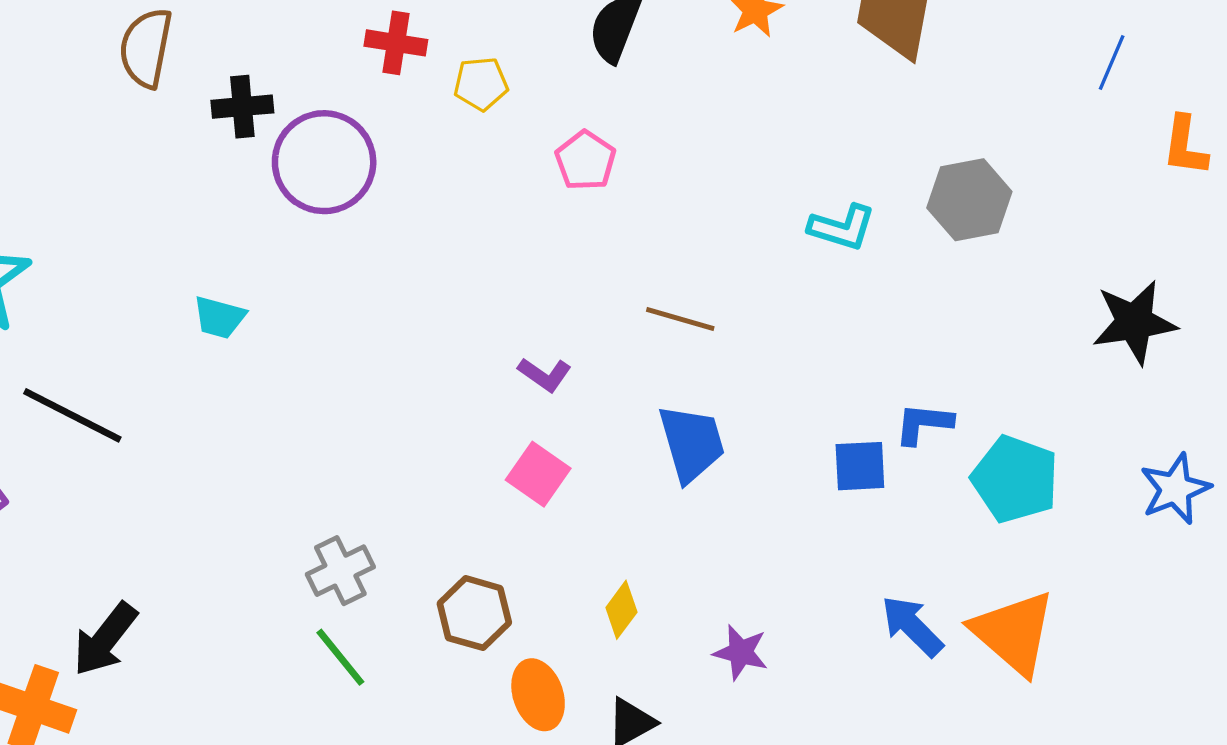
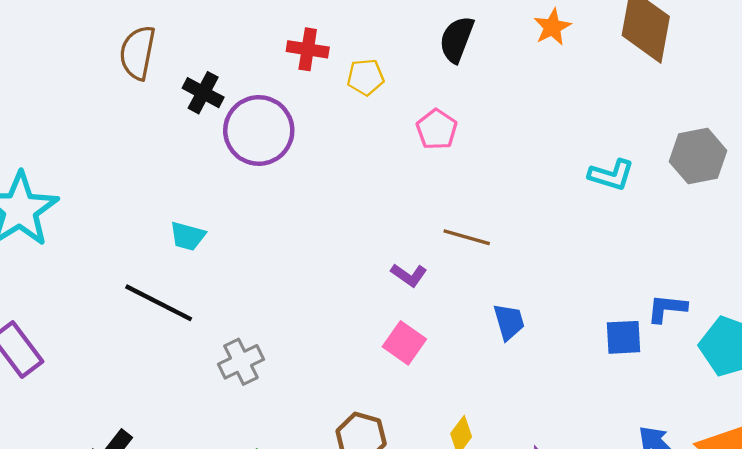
black cross: (242, 107) -> (203, 93), turned 33
brown line: (680, 319) -> (467, 237), moved
black line: (72, 415) -> (159, 303), moved
blue trapezoid: (692, 443) -> (509, 322), size x0.7
gray cross: (340, 571) -> (241, 362), moved

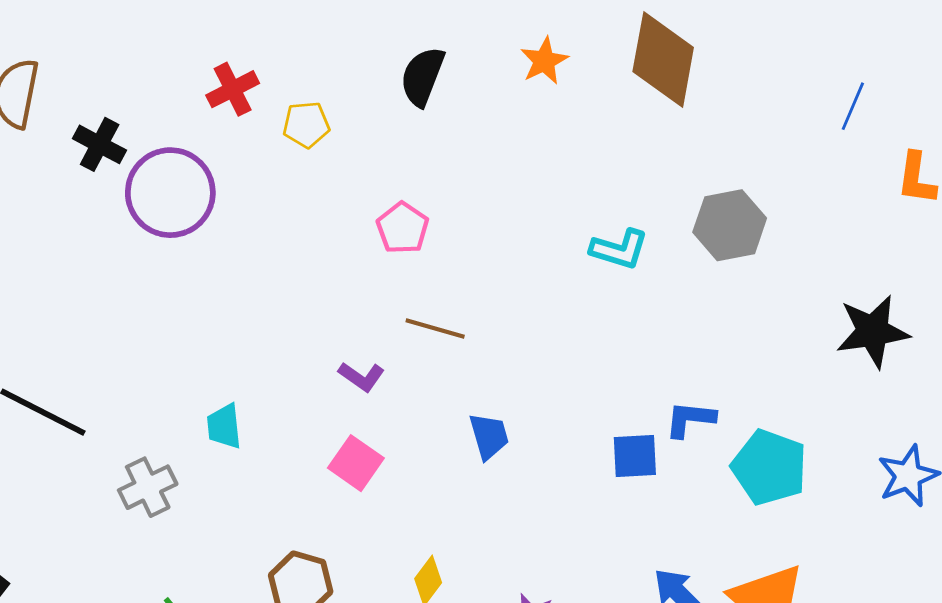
red cross: (308, 49) -> (233, 89), turned -36
pink pentagon: (437, 129) -> (403, 228), moved
cyan trapezoid: (188, 236) -> (224, 426), moved, turned 69

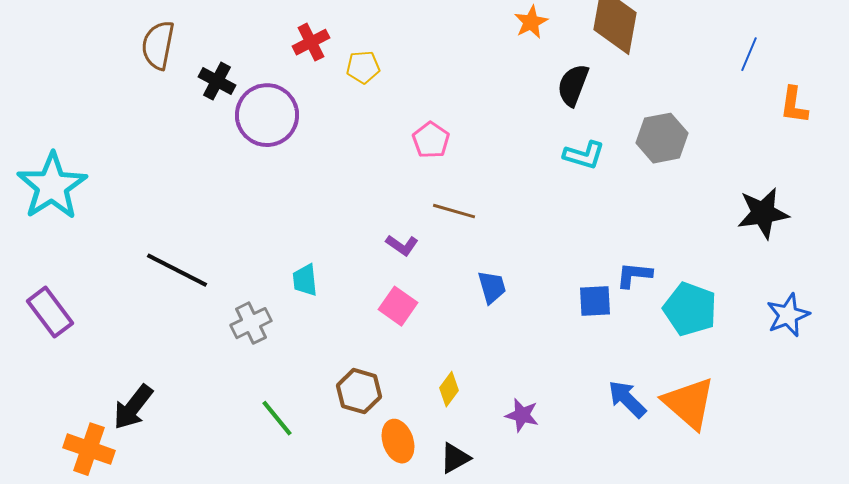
black semicircle: (422, 76) -> (573, 85), moved

